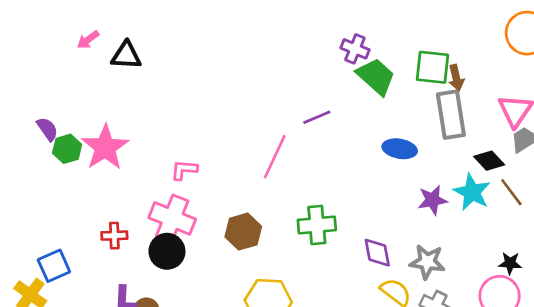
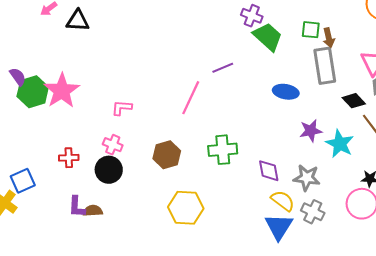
green square: (433, 67) -> (311, 30), size x0.7
green hexagon: (67, 149) -> (33, 92), size x1.4
cyan star: (472, 192) -> (340, 144), moved
pink cross: (172, 218) -> (113, 145), size x0.6

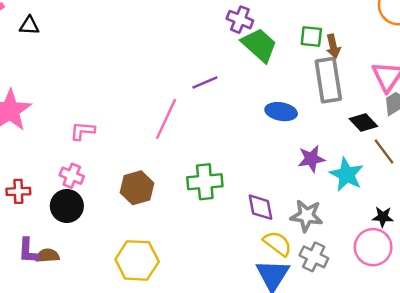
black triangle: (78, 21) -> (29, 26), size x0.7
yellow hexagon: (186, 208) -> (137, 260), moved

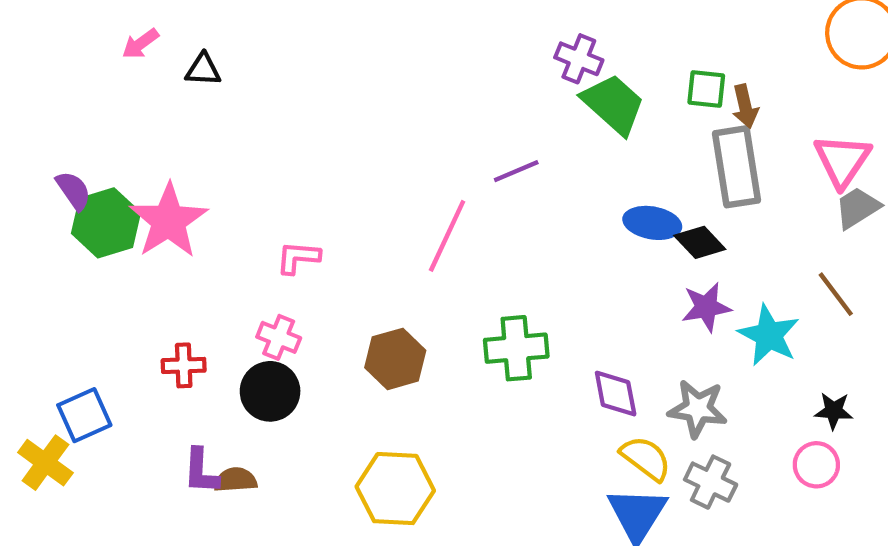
black diamond: (363, 122) -> (700, 242), moved
pink circle: (373, 247) -> (816, 465), size x0.7

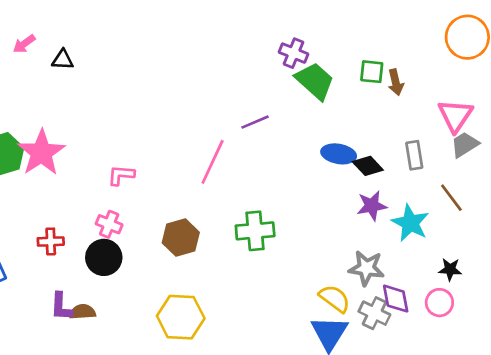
gray rectangle: (736, 167) -> (414, 155), moved, size x0.6
purple diamond: (616, 394) -> (396, 299), moved

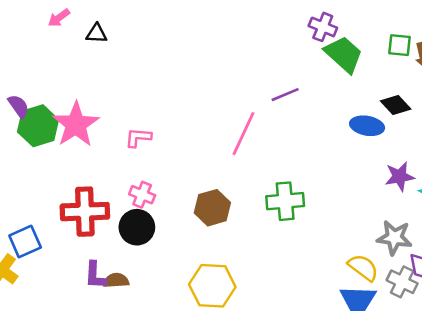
black diamond: (368, 166) -> (396, 105), moved
pink L-shape: (121, 175) -> (138, 137), moved
red cross: (51, 241) -> (85, 212), size x1.8

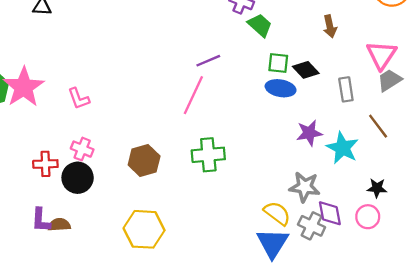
green square: (400, 45) -> (278, 63), moved
green trapezoid: (344, 54) -> (260, 25), size x0.7
pink line: (244, 134) -> (193, 95), moved
pink L-shape: (138, 137) -> (79, 99), turned -115
red cross: (85, 212) -> (45, 164), moved, size x0.6

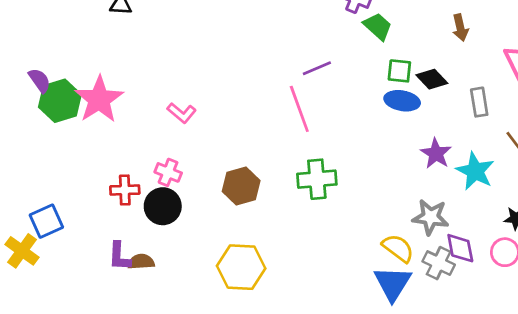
pink line: (193, 95) -> (299, 109), turned -45
pink L-shape: (79, 99) -> (182, 113), moved, turned -30
purple star: (309, 133) -> (436, 153), turned -30

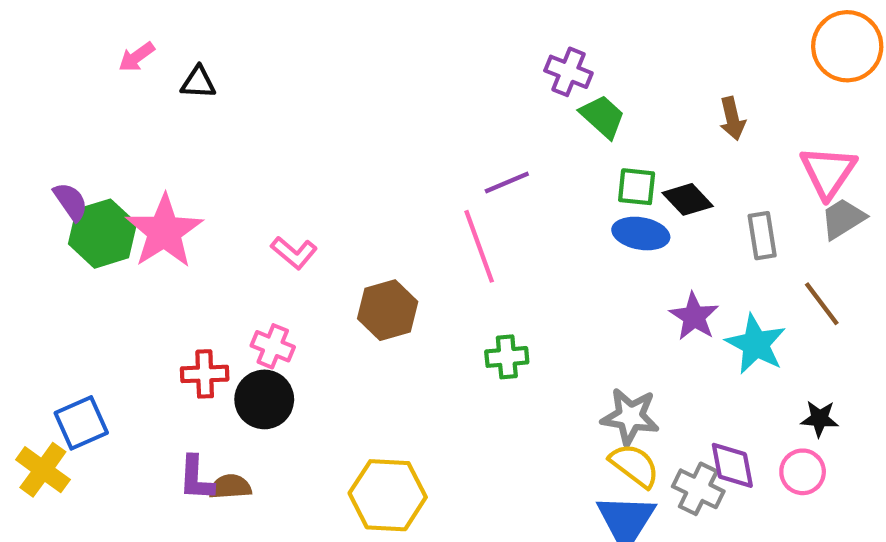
green cross: (317, 179) -> (507, 357), size x0.7
brown hexagon: (241, 186) -> (388, 310), moved
gray star: (431, 217) -> (630, 416), moved

